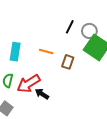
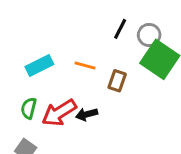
cyan rectangle: (15, 52) -> (39, 65), turned 54
black arrow: (42, 94) -> (87, 114), moved, turned -48

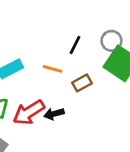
black line: (120, 29) -> (75, 45), moved
brown rectangle: (117, 81) -> (82, 83), turned 42

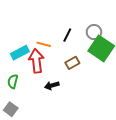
orange line: (53, 69) -> (44, 44), moved
red arrow: (29, 112) -> (36, 61), moved, turned 115

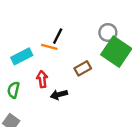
black line: (67, 35) -> (58, 36), moved
red arrow: (36, 61) -> (42, 79), moved, size x0.6

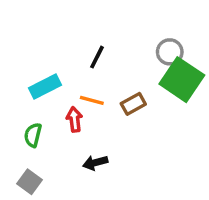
orange line: (49, 47) -> (92, 100), moved
black arrow: (59, 95) -> (95, 163), moved

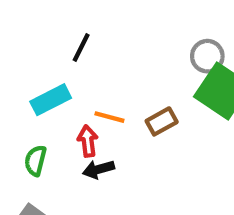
black line: (97, 57) -> (81, 47), moved
black arrow: (95, 163) -> (99, 169), moved

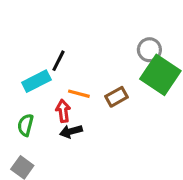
black line: (81, 47) -> (58, 61), moved

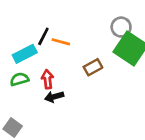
orange line: (79, 94) -> (61, 42), moved
green semicircle: (25, 125) -> (19, 79), moved, turned 60

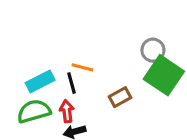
black line: (43, 36) -> (71, 83), moved, turned -42
green semicircle: (19, 79) -> (34, 111), size x1.5

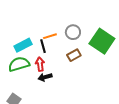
gray circle: (153, 50) -> (73, 32), moved
orange line: (82, 67) -> (50, 36), turned -32

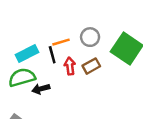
red arrow: (40, 64) -> (70, 66), moved
black arrow: (45, 77) -> (41, 89), moved

